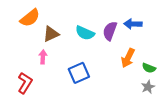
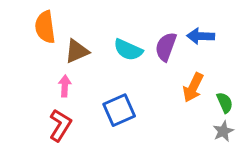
orange semicircle: (30, 18) -> (45, 27), turned 120
green semicircle: (149, 68) -> (225, 103), turned -136
red L-shape: (25, 83) -> (60, 125), moved

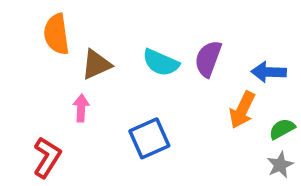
blue arrow: (201, 36) -> (269, 72), moved
green semicircle: (225, 103) -> (282, 129), turned -95
red L-shape: (60, 125) -> (47, 157), moved

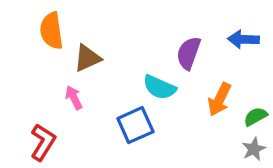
cyan semicircle: (161, 63) -> (159, 87), moved
blue arrow: (269, 72) -> (243, 39), moved
pink arrow: (81, 108) -> (74, 98), turned -30

